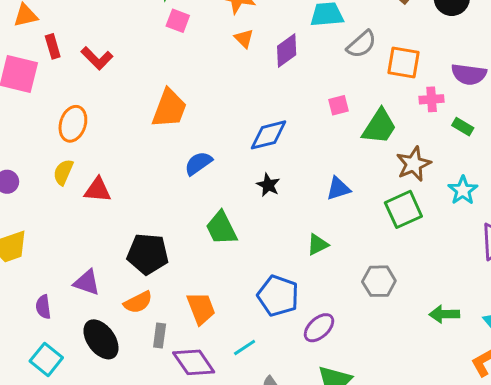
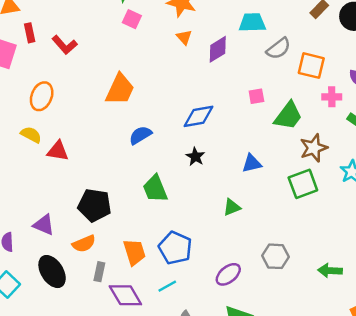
yellow semicircle: (63, 172) -> (31, 135), turned 90
gray hexagon: (379, 281) -> (276, 256), moved
blue pentagon: (278, 296) -> (175, 248), moved

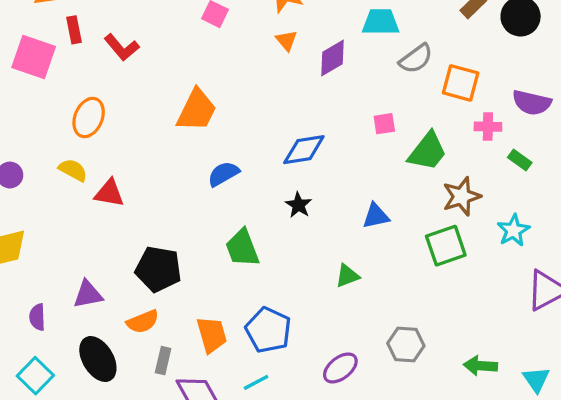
purple triangle: (44, 225) -> (88, 294), turned -35

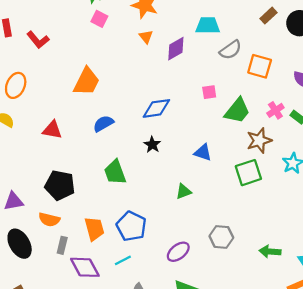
pink cross: (488, 127) -> (275, 110), moved, turned -35
red triangle: (109, 193) -> (52, 130), moved
blue triangle: (376, 216) -> (203, 152), turned 30
orange semicircle: (143, 322) -> (49, 220), turned 35

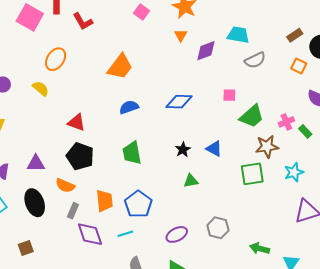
orange square: (260, 66) -> (299, 66), moved, size x0.7
red triangle: (52, 130) -> (76, 122), moved
black star: (152, 145) -> (183, 150), moved

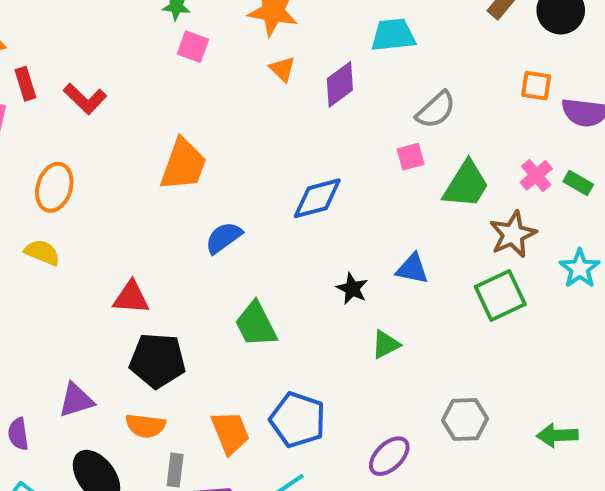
gray semicircle: (255, 60) -> (436, 110), moved
orange square: (299, 66) -> (536, 86), moved

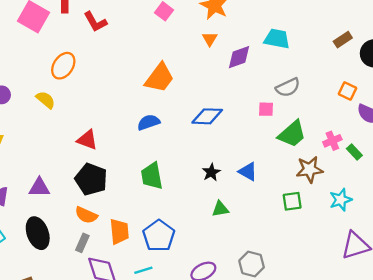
orange trapezoid: (183, 165) -> (159, 78), moved
green square: (500, 295) -> (292, 201), size x0.7
orange semicircle: (146, 426) -> (86, 215), moved

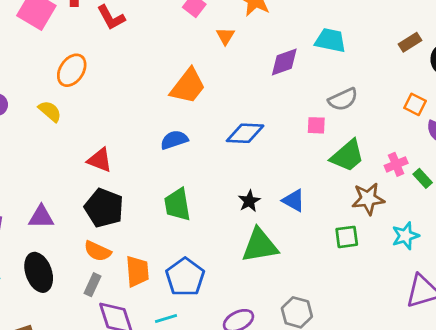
orange triangle: (210, 39) -> (225, 36), moved
green triangle: (220, 209) -> (260, 245), size x1.8

